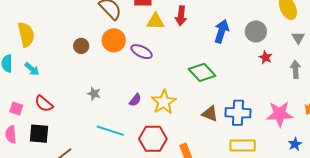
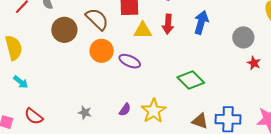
blue arrow: (222, 31) -> (201, 22), moved
brown circle: (81, 46) -> (64, 30), moved, size x1.6
gray star: (94, 94) -> (85, 113), moved

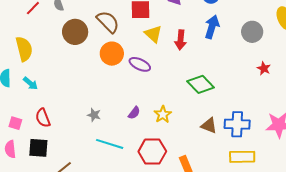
red arrow: (168, 24) -> (181, 40), moved
yellow triangle: (143, 30) -> (153, 34), turned 42
gray circle: (243, 37) -> (252, 32), moved
yellow star: (154, 111) -> (163, 114), size x0.7
red semicircle: (34, 116) -> (43, 118), turned 30

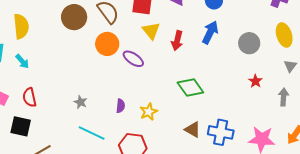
purple semicircle: (134, 113) -> (121, 106), turned -40

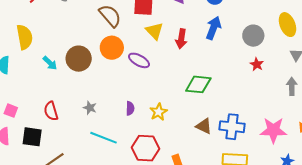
brown circle: (74, 17) -> (79, 59), moved
cyan arrow: (22, 61) -> (50, 63), moved
red star: (255, 81) -> (257, 64), moved
green diamond: (190, 87) -> (198, 84), turned -44
red semicircle: (29, 97) -> (51, 111), moved

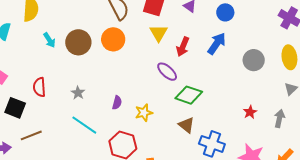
purple ellipse: (139, 60) -> (167, 72), moved
red star: (257, 64) -> (250, 112), moved
brown triangle: (204, 126) -> (186, 125), moved

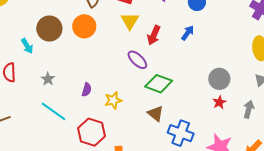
cyan arrow: (49, 40) -> (27, 46), moved
blue arrow: (217, 44) -> (188, 33), size x0.7
gray circle: (254, 60) -> (219, 79), moved

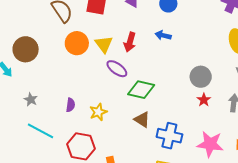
yellow triangle: (130, 21) -> (104, 44), moved
orange circle: (84, 26) -> (77, 43), moved
blue arrow: (188, 33) -> (163, 35), turned -105

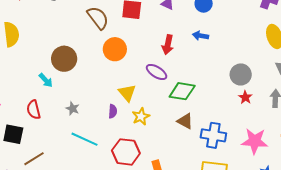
yellow triangle: (104, 44) -> (127, 93), moved

